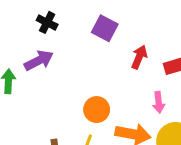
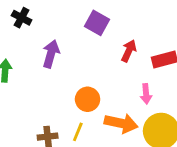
black cross: (47, 22) -> (22, 18), moved
purple arrow: (39, 60) -> (51, 54), moved, turned -48

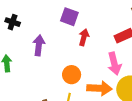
red arrow: (129, 51) -> (84, 37), moved
pink arrow: (146, 94) -> (114, 64), size x1.5

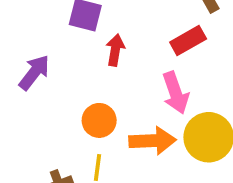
purple arrow: (39, 45) -> (34, 72), turned 36

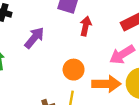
pink arrow: (175, 93) -> (122, 55), turned 75

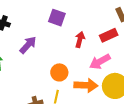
red arrow: (86, 26) -> (80, 40), moved

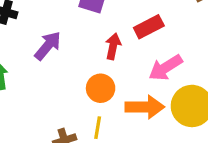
red rectangle: (109, 35) -> (149, 27), moved
red arrow: (80, 40) -> (113, 46), moved

